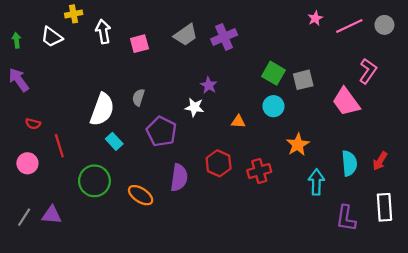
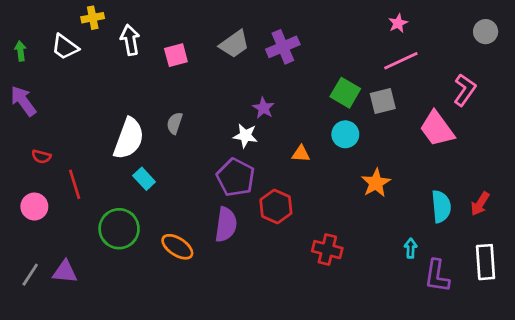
pink line: (349, 26) -> (401, 61), moved
purple pentagon: (161, 131) -> (236, 177), moved
red cross: (259, 171) -> (327, 250), moved, turned 30
cyan arrow: (316, 182) -> (411, 248), moved, size x0.6

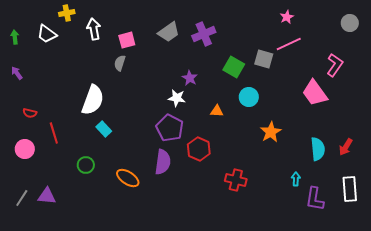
green square: (345, 93) -> (234, 67), moved
purple arrow: (23, 101) -> (17, 73), size x0.6
gray square: (383, 101) -> (264, 59), moved, turned 30
gray semicircle: (175, 123) -> (120, 63), moved
green circle: (119, 229) -> (86, 165), size x0.6

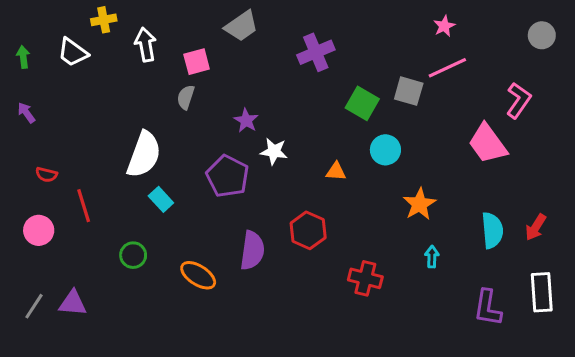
gray trapezoid: (169, 32) -> (241, 26), moved
purple star: (190, 78) -> (246, 120), moved
purple pentagon: (170, 128) -> (228, 176), moved
cyan arrow: (296, 179) -> (432, 257), moved

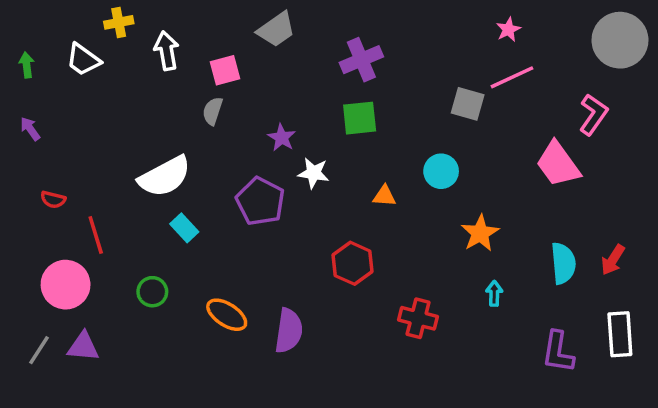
gray circle: (542, 35) -> (620, 40), size x1.8
green square: (362, 103) -> (360, 118), moved, turned -36
white semicircle: (144, 155) -> (165, 177), turned 42
pink circle: (39, 230) -> (66, 285), moved, size x1.4
purple semicircle: (252, 250) -> (289, 331), moved

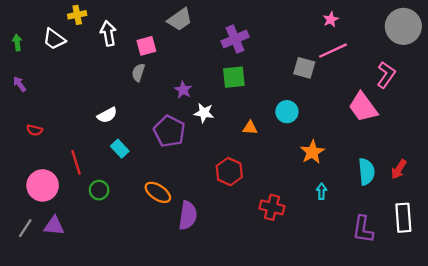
white semicircle: (165, 177) -> (107, 115), size x0.6
red line: (96, 235) -> (76, 162), moved
orange ellipse: (227, 315) -> (158, 192), moved

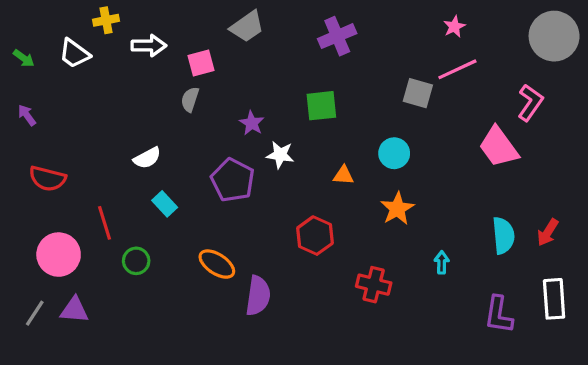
white arrow: (108, 33) -> (149, 46), turned 100
purple cross: (235, 39) -> (337, 36), moved
green arrow: (17, 43) -> (24, 58), turned 133
red semicircle: (34, 130) -> (47, 179), size x1.6
orange star: (312, 152) -> (397, 209), moved

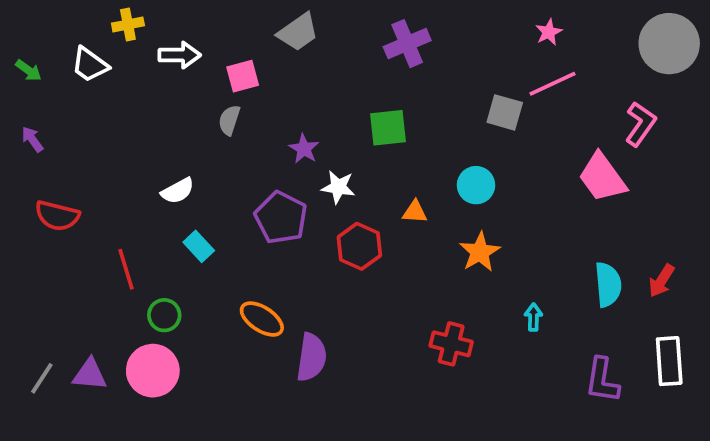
red hexagon: (315, 236) -> (359, 246), moved
pink circle: (59, 255) -> (153, 371), moved

